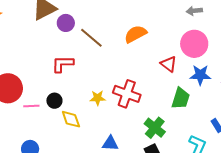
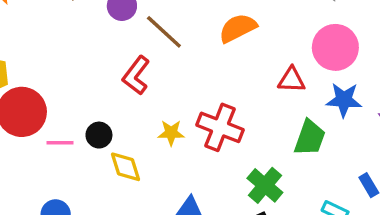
red L-shape: (63, 64) -> (136, 75), moved, turned -55
red triangle: (169, 64) -> (292, 80), turned -36

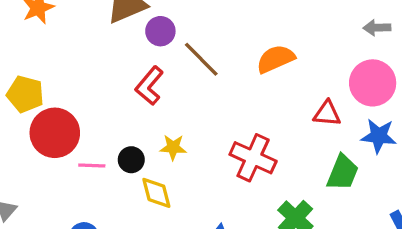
red L-shape: (136, 75) -> (149, 86), moved
yellow star: (171, 133) -> (173, 147), moved

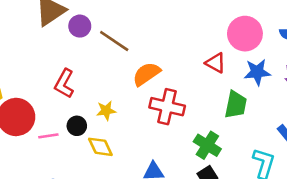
orange semicircle: (276, 59) -> (146, 74), moved
red L-shape: (149, 86) -> (64, 84), moved
red triangle: (327, 113) -> (216, 63), turned 35

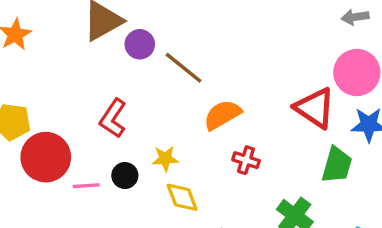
red triangle: (216, 63) -> (315, 108), size x1.5
red cross: (167, 107) -> (246, 160), size x0.6
yellow diamond: (100, 147) -> (182, 197), moved

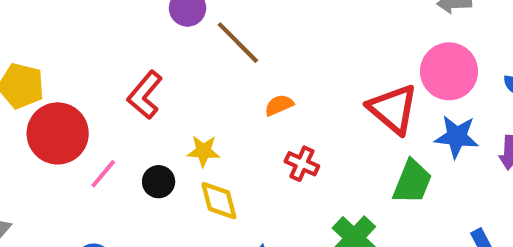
orange semicircle: (222, 115) -> (279, 105), size x0.6
black circle: (125, 176) -> (159, 182), moved
pink line: (86, 186) -> (103, 174), turned -52

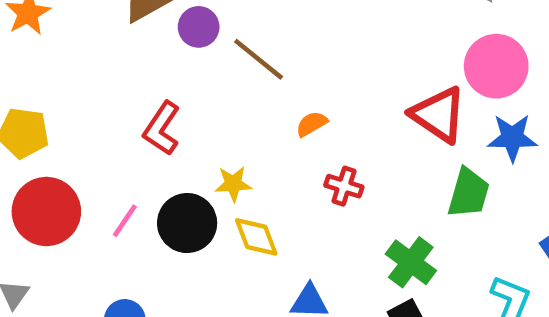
red circle: (58, 133) -> (46, 211), moved
black circle: (159, 182) -> (187, 223), size x1.6

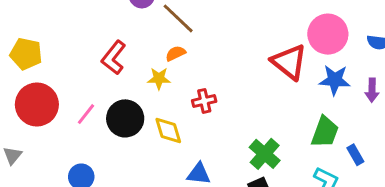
orange semicircle: (312, 124) -> (176, 53), moved
yellow star: (233, 184) -> (159, 79), moved
red cross: (344, 186) -> (204, 101), moved, turned -35
green trapezoid: (469, 193) -> (325, 132), moved

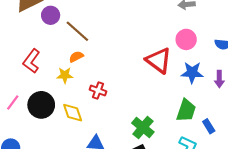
pink circle: (328, 34) -> (186, 39), size x0.7
red cross: (204, 101) -> (98, 91), turned 35

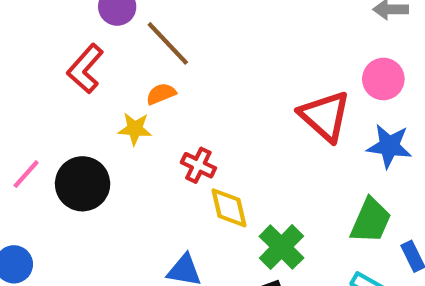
red L-shape: (32, 61) -> (85, 69), moved
yellow diamond: (73, 113) -> (229, 208), moved

